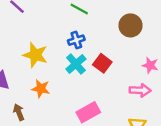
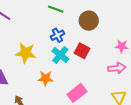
brown circle: (130, 25) -> (89, 21), moved
orange star: (41, 89) -> (45, 78), moved

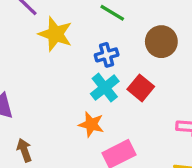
yellow star: (26, 53) -> (55, 34), moved
orange star: (45, 78) -> (91, 124), moved

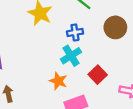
red square: (141, 88) -> (98, 75), moved

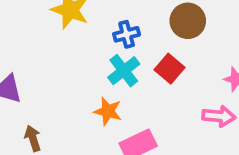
red square: (98, 75) -> (170, 69), moved

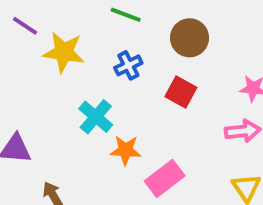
cyan cross: (124, 71) -> (96, 117), moved

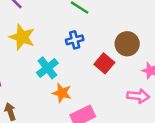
brown circle: (190, 38) -> (127, 44), moved
yellow star: (64, 52) -> (22, 37), moved

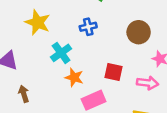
red square: (104, 63) -> (114, 72), moved, turned -30

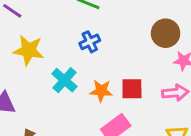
brown circle: (139, 32) -> (166, 33), moved
orange star: (74, 77) -> (101, 91), moved

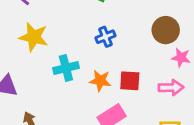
blue cross: (90, 42) -> (105, 37), moved
cyan cross: (65, 80) -> (66, 68), turned 30

